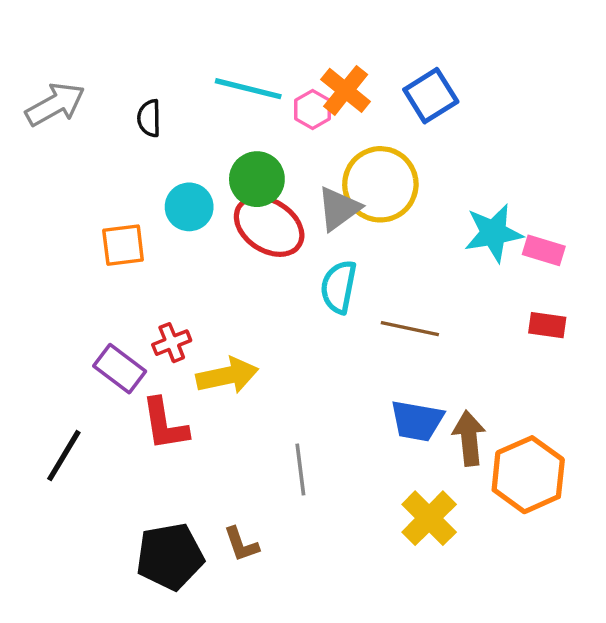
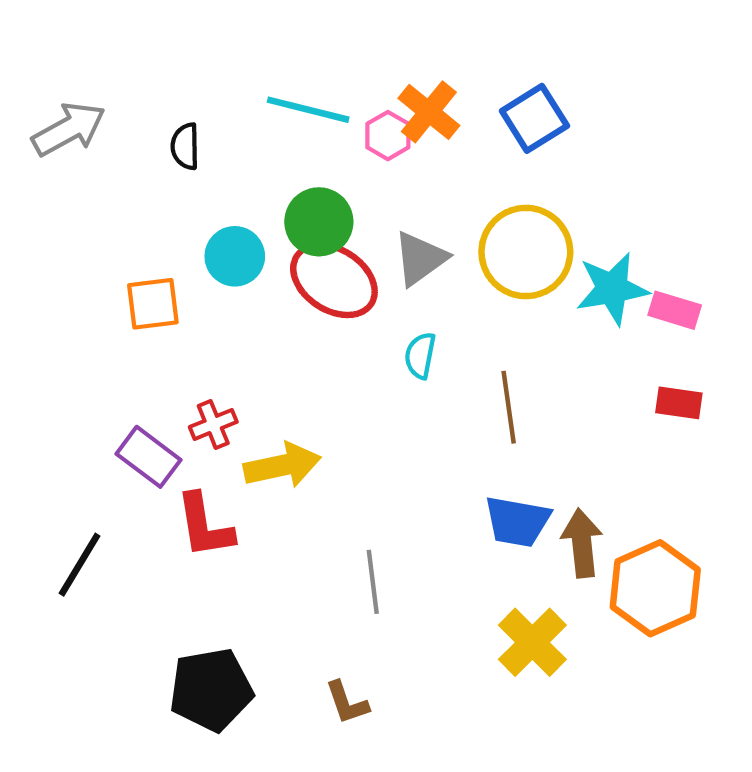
yellow circle: (380, 184) -> (526, 252), moved
cyan semicircle: (339, 287) -> (420, 355), size x0.7
brown line: (410, 329) -> (509, 407), turned 70
brown L-shape: (241, 544) -> (347, 703), moved

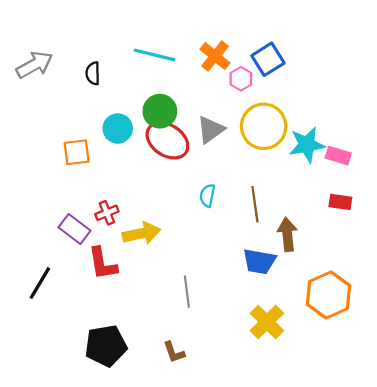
pink hexagon: (388, 136) -> (241, 79), moved
cyan semicircle: (420, 355) -> (207, 195), moved
brown arrow: (582, 543) -> (287, 234), moved

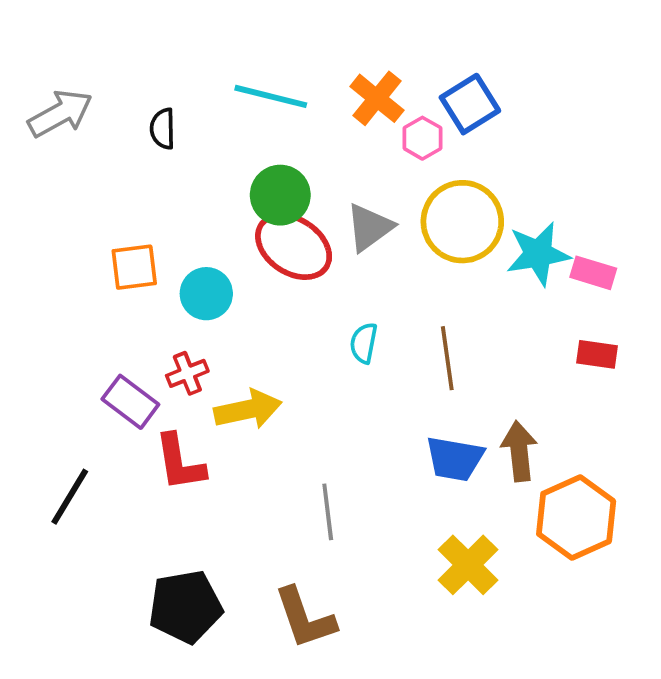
cyan circle: (118, 128) -> (206, 294), moved
brown arrow: (287, 234) -> (519, 451), moved
brown L-shape: (174, 352) -> (305, 618), size x1.6

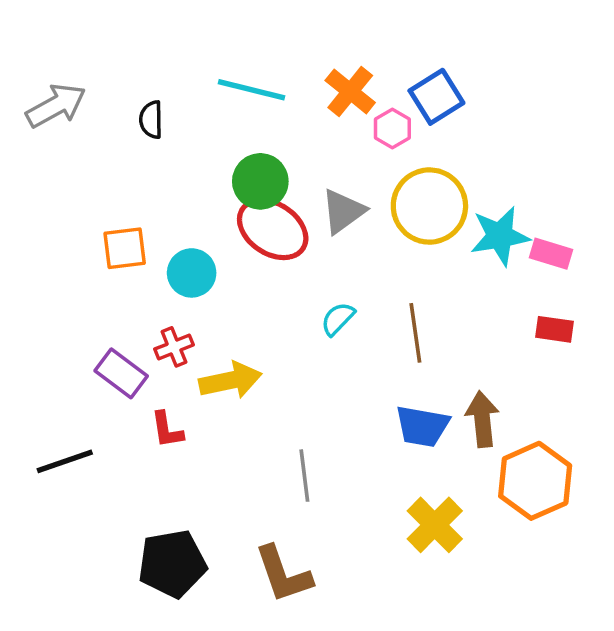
cyan semicircle: (364, 343) -> (338, 319), turned 33
red L-shape: (180, 462) -> (167, 430), size x0.7
black line: (70, 497) -> (65, 461), turned 40

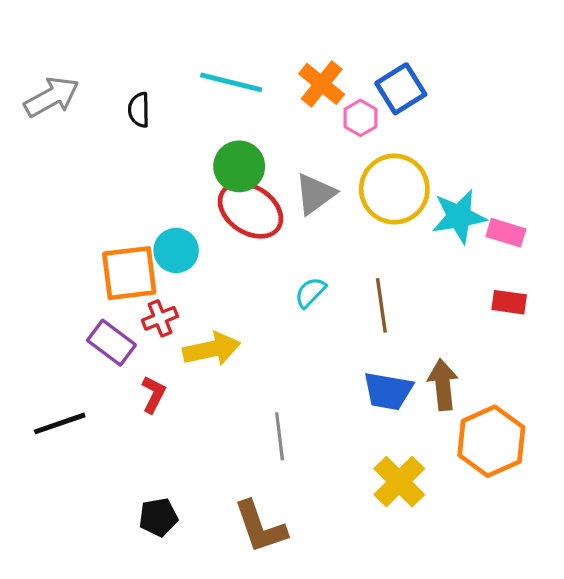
orange square: (125, 248) -> (129, 273), moved, size x1.4
red L-shape: (167, 430) -> (153, 394), turned -144
black pentagon: (172, 564) -> (158, 517), size x0.6

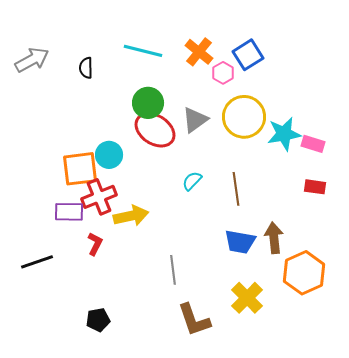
red cross: (160, 318) -> (99, 197), size x1.6
purple rectangle: (111, 343) -> (69, 212), turned -36
brown L-shape: (260, 527) -> (194, 320), moved

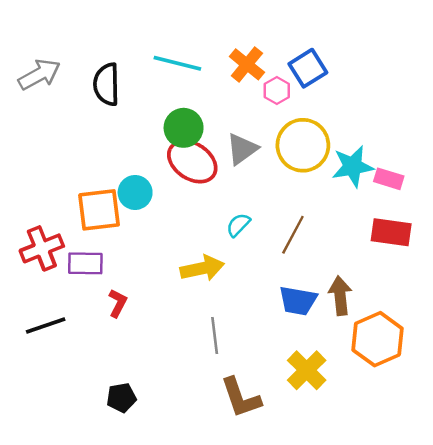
black semicircle: (86, 68) -> (106, 84), size x1.6
red rectangle: (315, 187) -> (391, 232), size x1.5
brown line: (236, 189) -> (293, 235), turned 36
red cross: (99, 197) -> (42, 248), moved
yellow arrow: (131, 216) -> (202, 268), moved

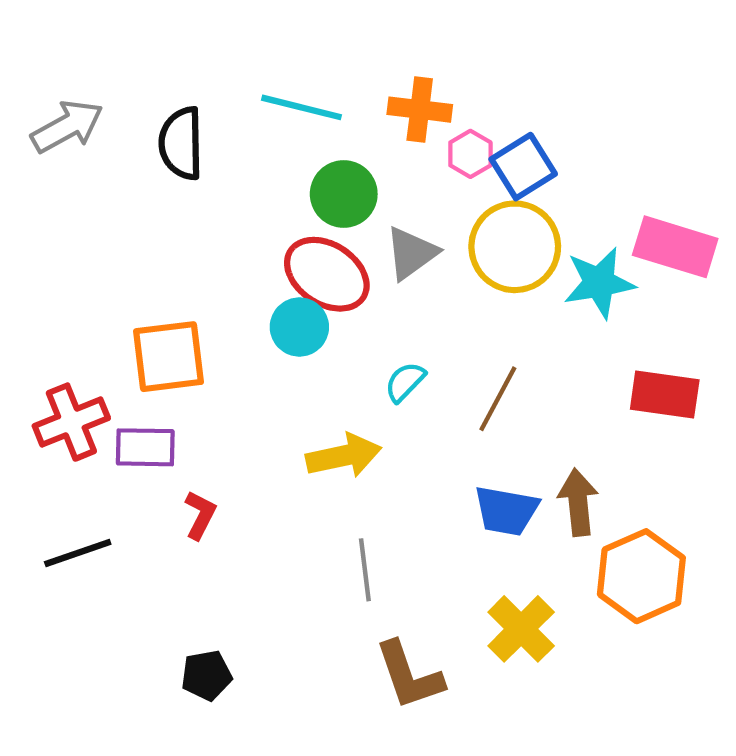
orange cross: (247, 64) -> (420, 110), turned -32
blue square: (308, 68) -> (523, 167), moved
green circle: (184, 128) -> (344, 194), moved
pink rectangle: (389, 179) -> (675, 247), moved, size x1.6
cyan circle: (135, 192) -> (299, 327), moved

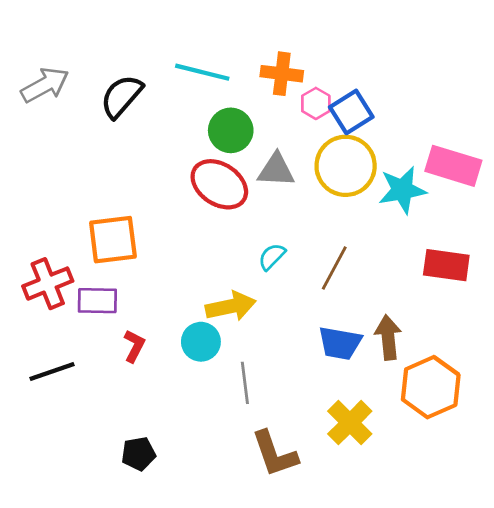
black semicircle: (181, 143) -> (121, 96), turned 42
gray triangle: (411, 253) -> (276, 170), turned 39
cyan circle: (299, 327) -> (201, 342), moved

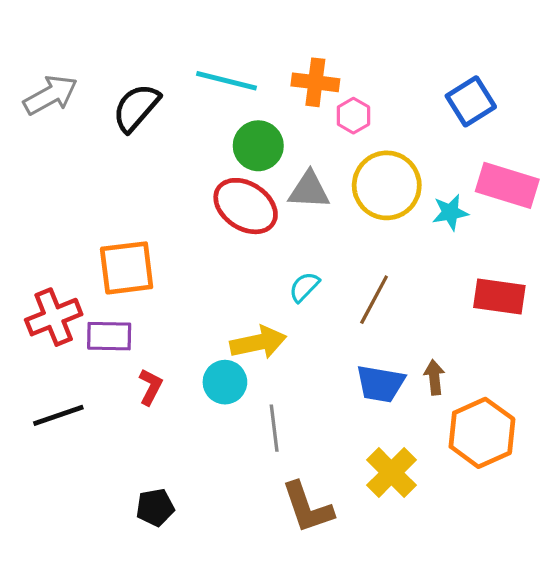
blue square: (351, 112) -> (471, 101), moved
cyan star: (402, 190) -> (450, 212), size x0.7
brown arrow: (388, 337) -> (434, 377), size x0.7

